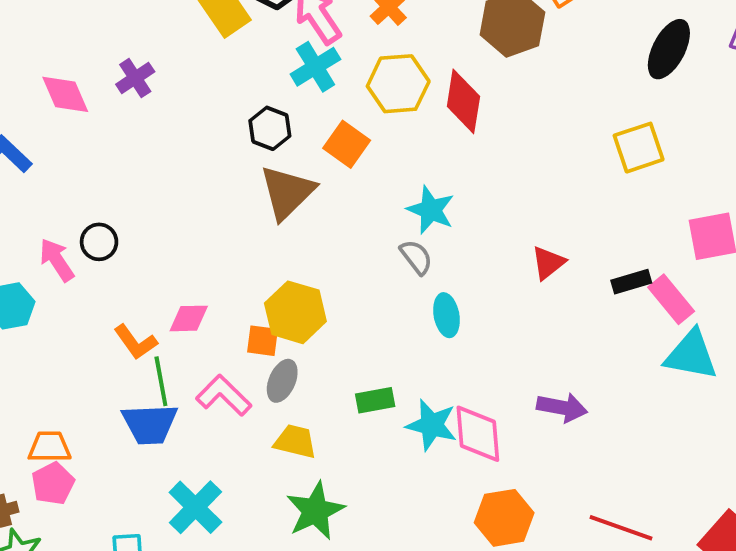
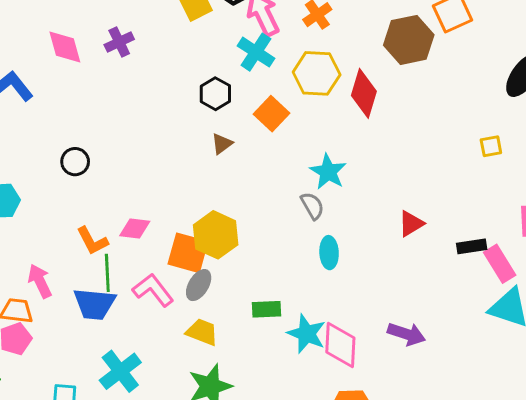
cyan cross: (315, 67) -> (256, 52), turned -33
yellow square: (639, 148) -> (491, 146), size x0.6
brown triangle: (287, 192) -> (222, 144), size x0.5
pink arrow: (57, 260) -> (40, 281), moved
orange square: (262, 341) -> (188, 253), size x1.6

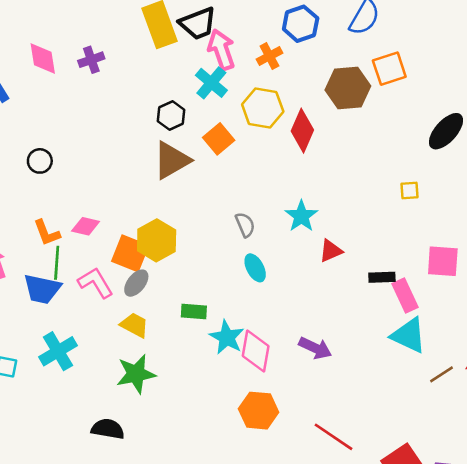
brown triangle: (222, 144) -> (172, 160), size x2.0
cyan star: (328, 172) -> (301, 216), moved
cyan ellipse: (329, 253) -> (255, 268), turned -32

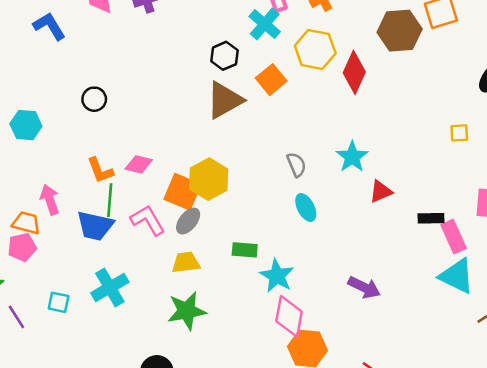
yellow trapezoid: (135, 325) -> (186, 262), turned -36
pink diamond: (256, 351) -> (289, 316), moved

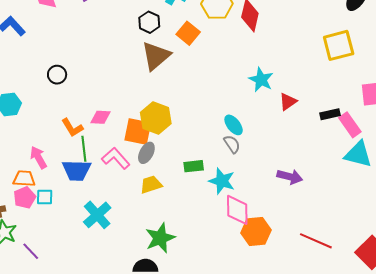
yellow square: (459, 133) -> (339, 45), size x2.0
gray semicircle: (296, 165) -> (232, 144), moved
cyan square: (59, 302) -> (45, 197), moved
green star: (187, 311) -> (160, 238), moved

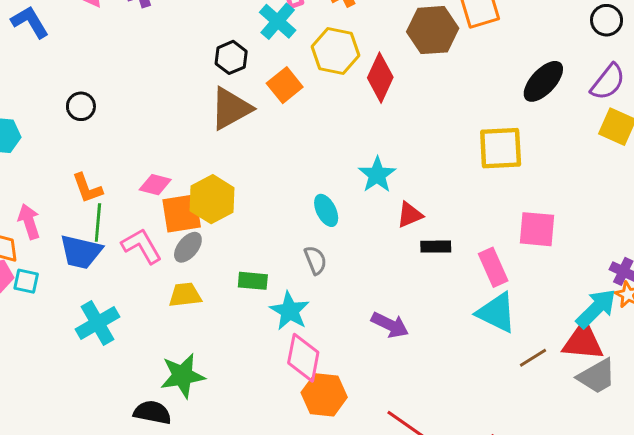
black rectangle: (330, 114) -> (436, 247), moved
pink diamond: (101, 117) -> (155, 185), moved
cyan ellipse: (234, 125) -> (326, 210), moved
orange square: (138, 131) -> (182, 213), turned -32

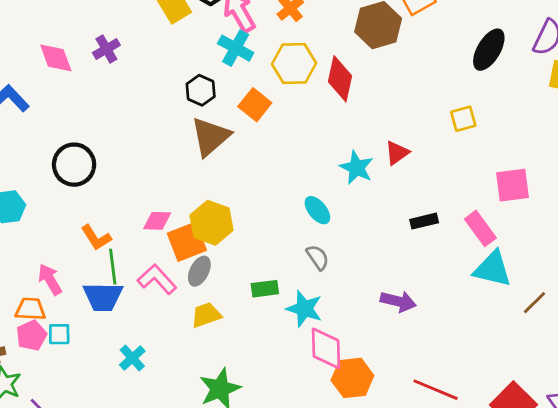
black circle: (81, 106) -> (74, 165), size x1.6
yellow square: (501, 148) -> (463, 119), size x0.6
red triangle: (410, 215) -> (397, 153), moved
cyan cross: (97, 323) -> (132, 358), size x0.7

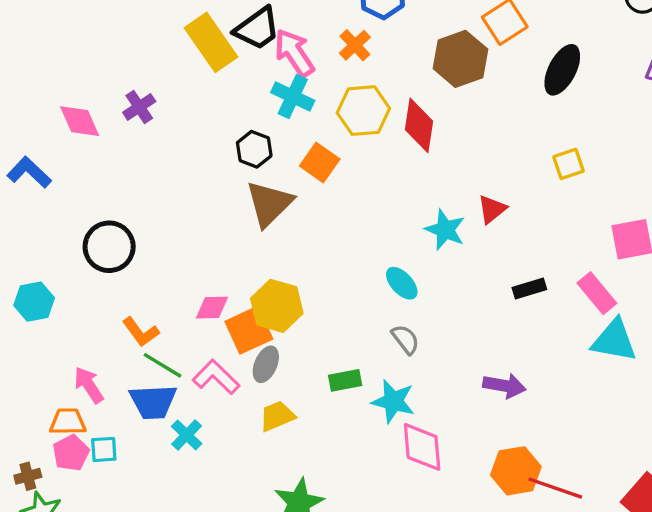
black ellipse: (489, 50) -> (562, 70), moved
green line: (113, 267) -> (162, 365), turned -48
cyan cross: (132, 358) -> (187, 435), moved
orange hexagon: (352, 378) -> (516, 471), moved

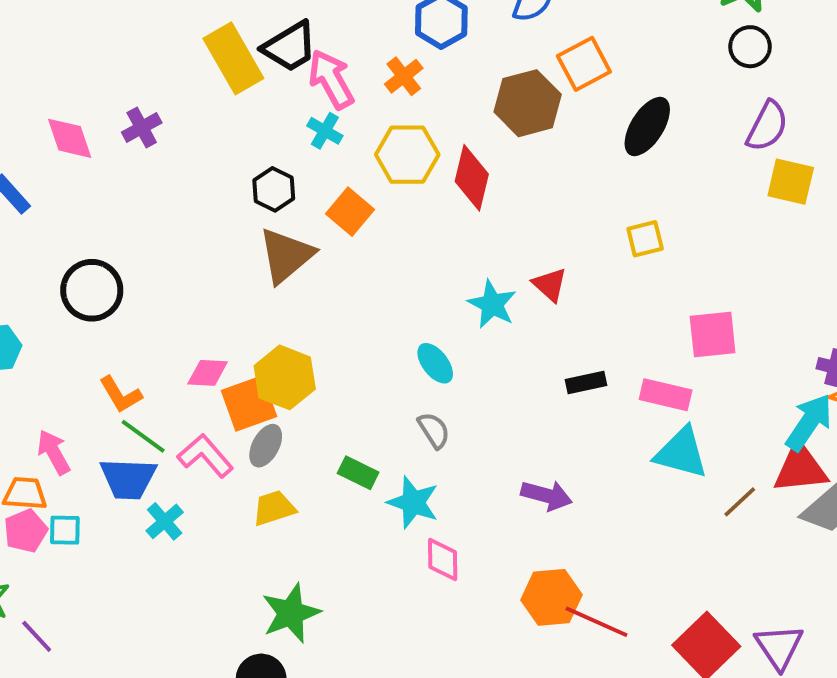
cyan cross: (293, 97) -> (325, 131), size x0.7
red triangle: (492, 209) -> (550, 285), turned -44
pink rectangle: (597, 293) -> (666, 395), turned -42
green rectangle: (345, 380) -> (358, 473), turned 32
pink diamond: (422, 447) -> (443, 559), size x0.7

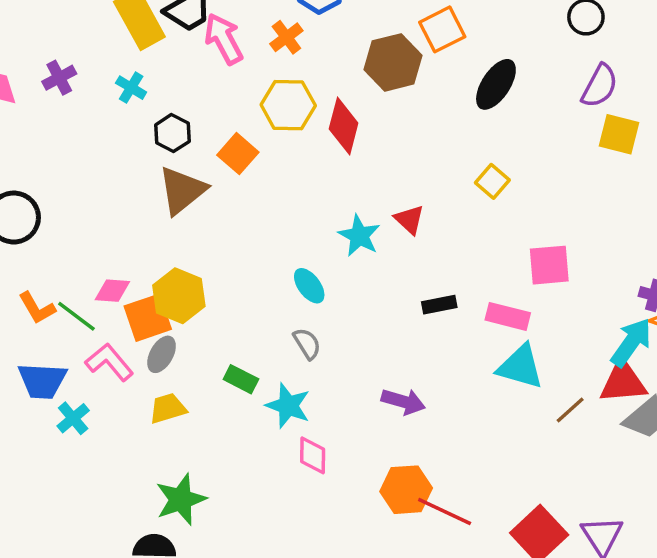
cyan cross: (325, 131) -> (131, 88), moved
yellow square: (645, 239) -> (492, 181), turned -36
green line: (143, 436) -> (76, 316), moved

